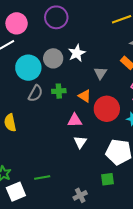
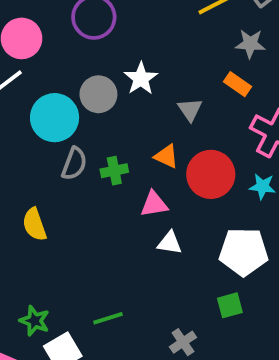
green cross: (59, 91) -> (114, 171), moved
white triangle: (80, 142) -> (170, 243), turned -48

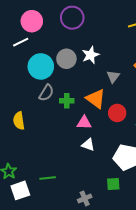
orange triangle: (166, 156) -> (96, 99), size x1.5
red circle: (211, 174) -> (117, 113), size x0.7

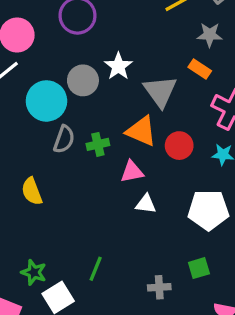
gray triangle: (113, 77) -> (160, 91), size x1.6
green line: (48, 178) -> (96, 269), turned -49
green square: (113, 184) -> (199, 268), moved
gray cross: (85, 198) -> (159, 287), turned 32

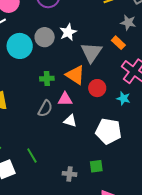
gray semicircle: (64, 139) -> (45, 108), moved
green line: (96, 269) -> (32, 156), turned -63

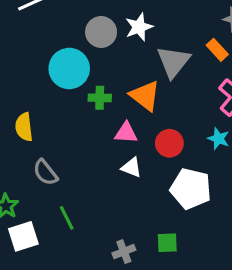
cyan circle: (20, 46) -> (69, 69), moved
red circle: (97, 88) -> (169, 143), moved
gray semicircle: (45, 108) -> (45, 172), moved, turned 108
gray cross: (69, 174) -> (124, 252), turned -32

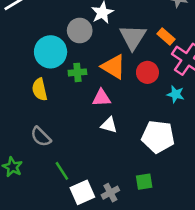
gray circle: (101, 32) -> (80, 31), moved
orange rectangle: (217, 50) -> (166, 36), moved
yellow semicircle: (24, 127) -> (40, 89), moved
red circle: (169, 143) -> (147, 72), moved
white square: (23, 236) -> (82, 192), moved

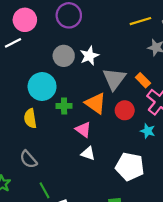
gray circle: (80, 31) -> (64, 56), moved
pink triangle: (102, 98) -> (83, 130), turned 35

